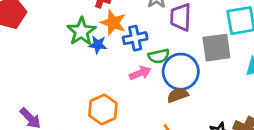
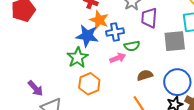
green star: (81, 31) -> (78, 57), moved
blue star: (98, 45) -> (87, 36), size x1.6
blue circle: (181, 72) -> (177, 82), moved

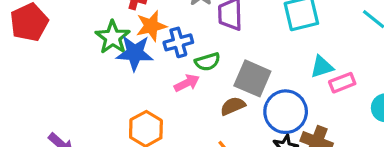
orange star: (99, 20) -> (151, 26), turned -30
gray square: (175, 41) -> (252, 78), moved, turned 35
green star: (78, 57) -> (113, 37), moved

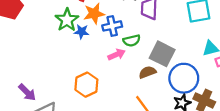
blue star: (135, 53) -> (82, 32), size x0.6

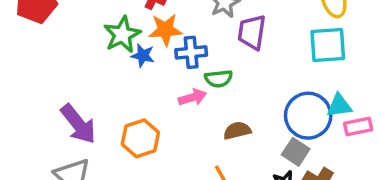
gray square: (162, 54) -> (296, 152), moved, size x0.7
blue circle: (184, 78) -> (308, 116), moved
purple arrow: (27, 92) -> (78, 124), moved, size x1.4

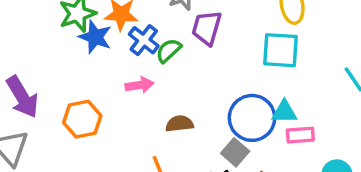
blue cross: (191, 52) -> (144, 40), turned 36
blue star: (143, 55) -> (95, 37), size x1.4
green semicircle: (219, 79) -> (169, 51), moved, turned 136

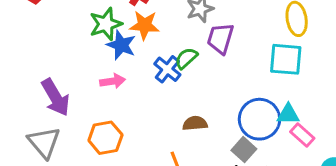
blue cross: (144, 40) -> (167, 69), moved
pink arrow: (139, 85) -> (113, 81), moved
orange hexagon: (82, 119) -> (105, 138), moved
pink rectangle: (300, 135) -> (302, 135), turned 45

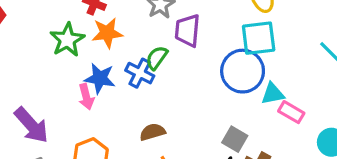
blue star: (121, 45) -> (100, 78), moved
pink arrow: (113, 81) -> (86, 97), turned 95
blue circle: (259, 119) -> (243, 71), moved
brown semicircle: (195, 123) -> (152, 132), moved

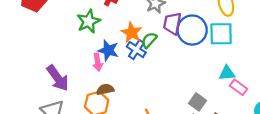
orange star: (107, 33) -> (132, 33), moved, turned 30
blue circle: (243, 71) -> (192, 30), moved
brown semicircle: (152, 132) -> (105, 89), moved

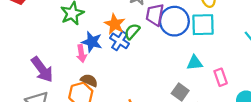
cyan triangle: (227, 73) -> (195, 63), moved
pink rectangle: (239, 87) -> (221, 77), turned 35
brown semicircle: (105, 89) -> (89, 80), turned 35

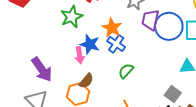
green semicircle: (132, 31) -> (126, 71), moved
brown semicircle: (89, 80) -> (86, 81), turned 105

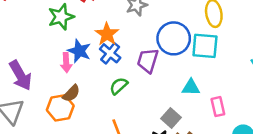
purple trapezoid: (150, 20) -> (148, 61), moved

